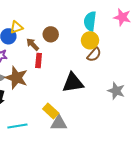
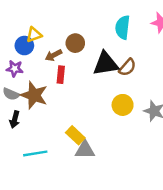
yellow circle: (90, 40) -> (123, 105), moved
brown arrow: (33, 44) -> (53, 55), turned -72
black triangle: (73, 83) -> (106, 64), moved

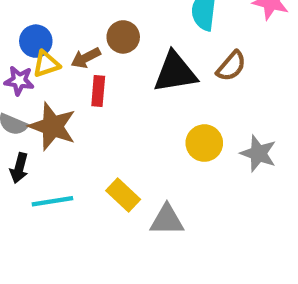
yellow triangle: (34, 35) -> (46, 64), moved
brown semicircle: (127, 67) -> (231, 66), moved
gray triangle: (85, 150) -> (167, 220), moved
cyan line: (35, 153) -> (52, 201), moved

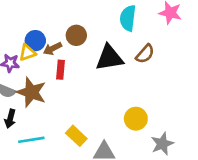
blue circle: (36, 41) -> (35, 41), moved
yellow circle: (204, 143) -> (136, 119), moved
gray star: (258, 153) -> (162, 144), moved, turned 30

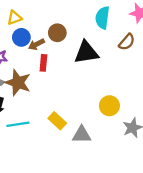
yellow triangle: (27, 53) -> (14, 18), moved
brown semicircle: (145, 54) -> (127, 42), moved

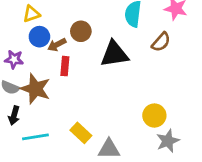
yellow circle: (109, 106) -> (154, 116), moved

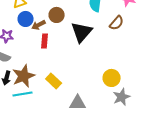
black triangle: (114, 54) -> (82, 32), turned -40
brown star: (35, 89) -> (24, 76), moved, turned 30
yellow rectangle: (81, 133) -> (54, 81), moved

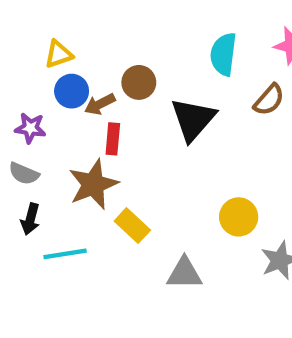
brown star: (24, 76) -> (93, 184), moved
yellow circle: (112, 78) -> (239, 217), moved

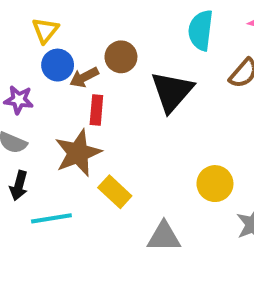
yellow triangle: (59, 54) -> (45, 30), turned -32

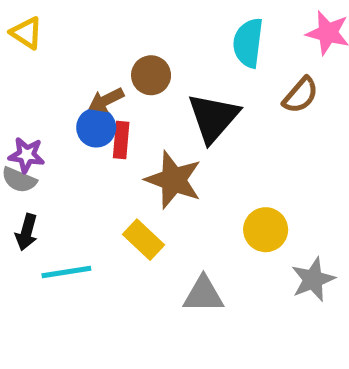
yellow triangle: (45, 30) -> (26, 33), moved, turned -36
blue circle: (58, 65) -> (96, 128), moved
purple star: (19, 100) -> (26, 155), moved
brown star: (78, 153) -> (173, 180), moved, turned -30

